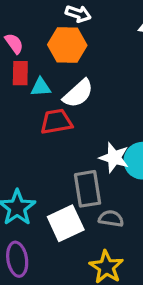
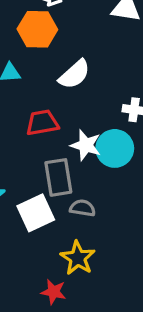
white semicircle: (78, 93) -> (74, 74), moved
red trapezoid: (56, 122) -> (42, 123), moved

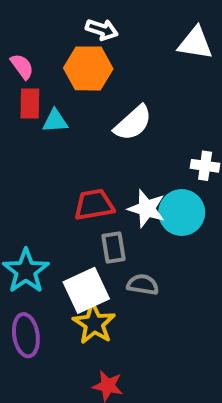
red trapezoid: (42, 123) -> (94, 205), moved
gray rectangle: (58, 177) -> (114, 248), size x0.7
yellow star: (78, 258) -> (94, 323), moved

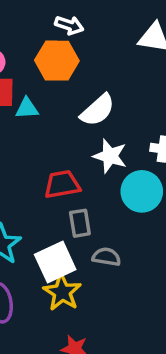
white star: (147, 209) -> (110, 156), moved

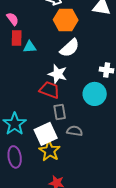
orange hexagon: (57, 61) -> (66, 20), moved
white star: (110, 156) -> (58, 74), moved
red trapezoid: (62, 184) -> (50, 90), turned 30

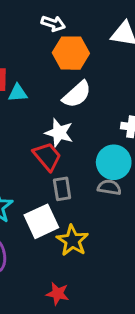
red trapezoid: (50, 90) -> (47, 156), turned 30
gray semicircle: (75, 131) -> (109, 187), moved
yellow star: (50, 151) -> (72, 240), moved

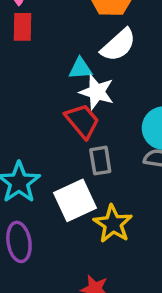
cyan triangle: (18, 93) -> (80, 68), moved

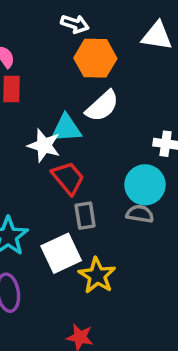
cyan triangle: (80, 68) -> (66, 128), size x1.4
white star: (97, 92) -> (44, 145), moved

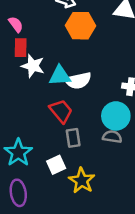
white semicircle: (102, 106) -> (78, 81), moved, turned 30
white star: (44, 145) -> (33, 66), moved
white square: (61, 253) -> (56, 165), size x0.7

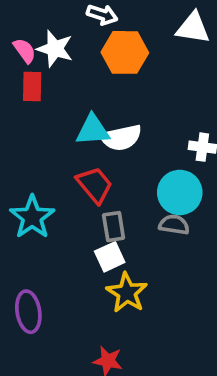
white star: (33, 66) -> (55, 49), moved
cyan star: (18, 153) -> (32, 217), moved
white square: (56, 165) -> (110, 257), moved

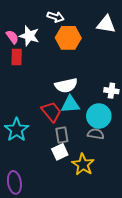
cyan triangle: (93, 130) -> (70, 104), moved
yellow star: (127, 293) -> (83, 165), moved

